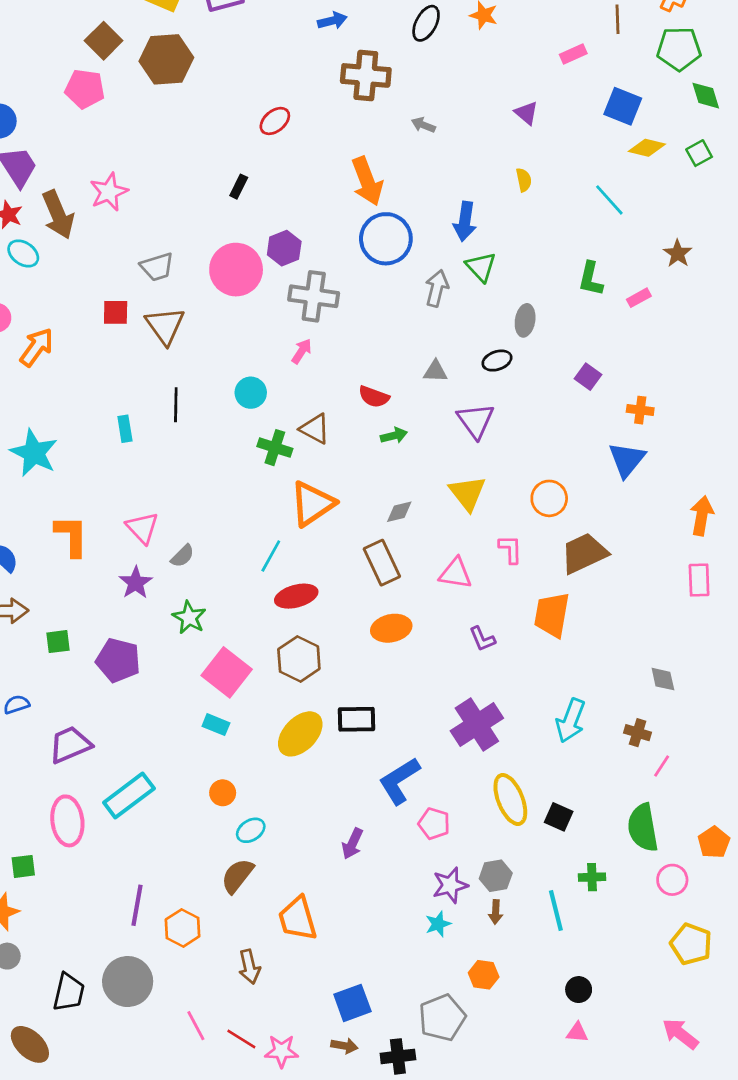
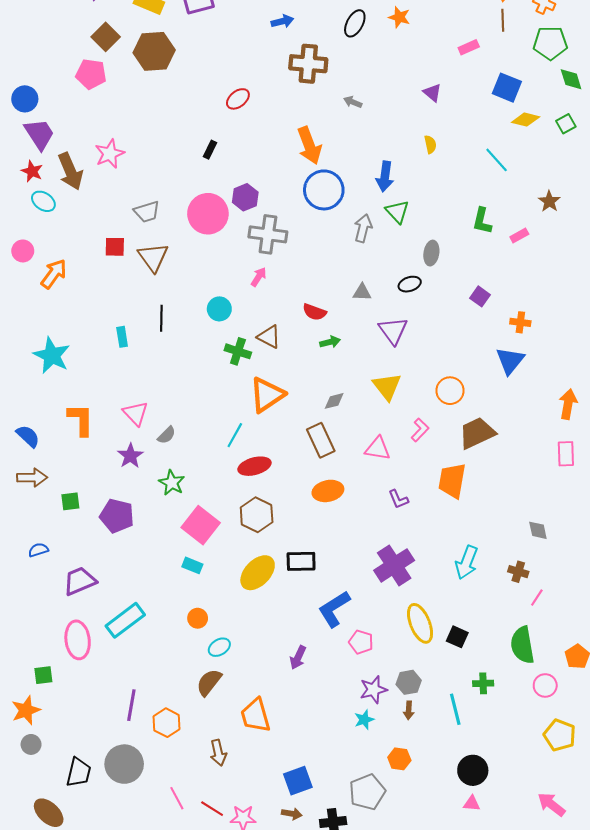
pink L-shape: (510, 549) -> (420, 430), turned 45
black circle: (579, 990) -> (473, 770), size x1.5

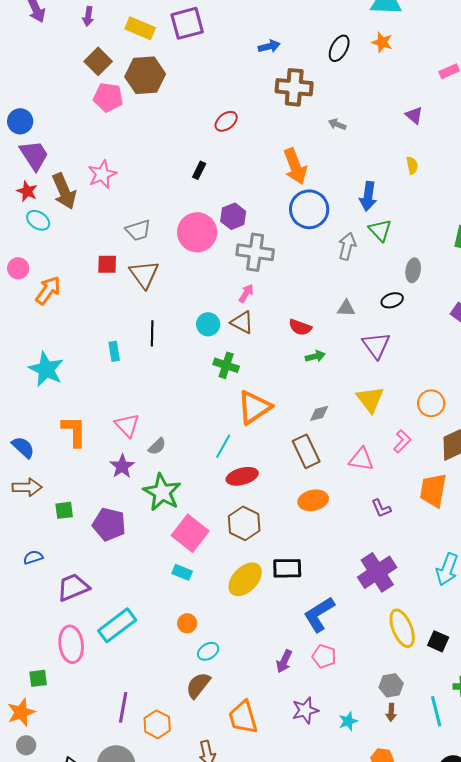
pink pentagon: (91, 74) -> (108, 97), moved
brown triangle: (269, 337) -> (242, 322), moved
green star: (172, 483) -> (162, 492), size x1.5
pink pentagon: (361, 642) -> (324, 656), moved
purple star: (373, 690) -> (305, 710), moved

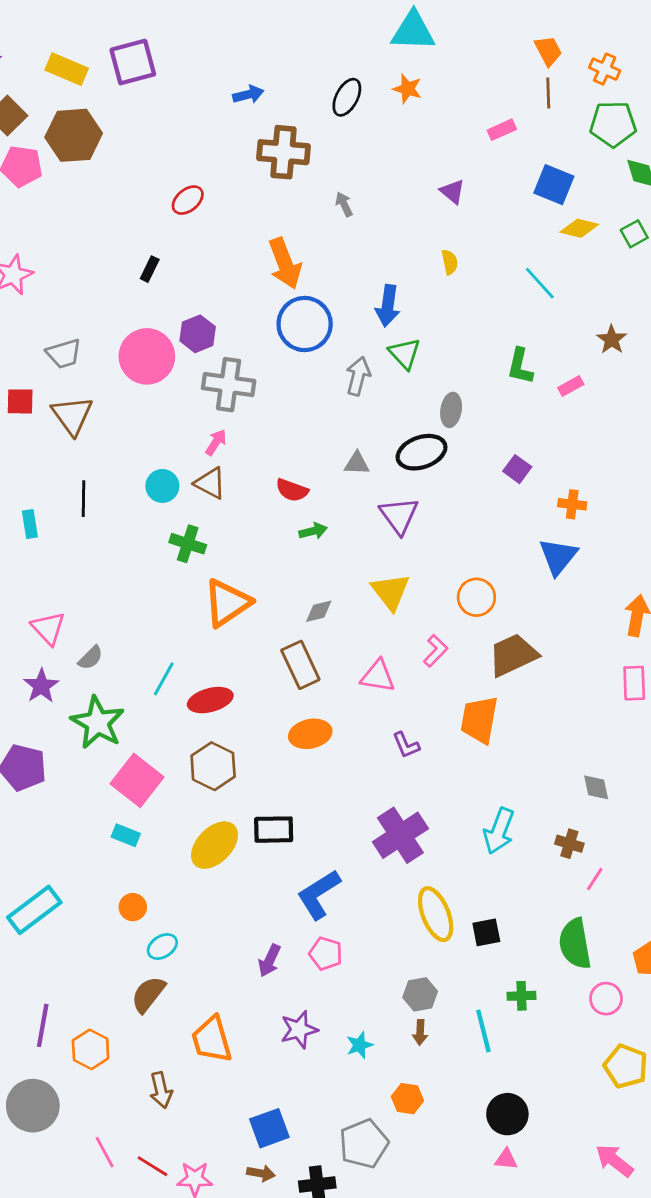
gray arrow: (337, 124) -> (344, 204), turned 42
black ellipse: (392, 300) -> (422, 452), size x1.6
cyan line: (223, 446) -> (164, 679), moved
black square: (438, 641) -> (486, 932), turned -35

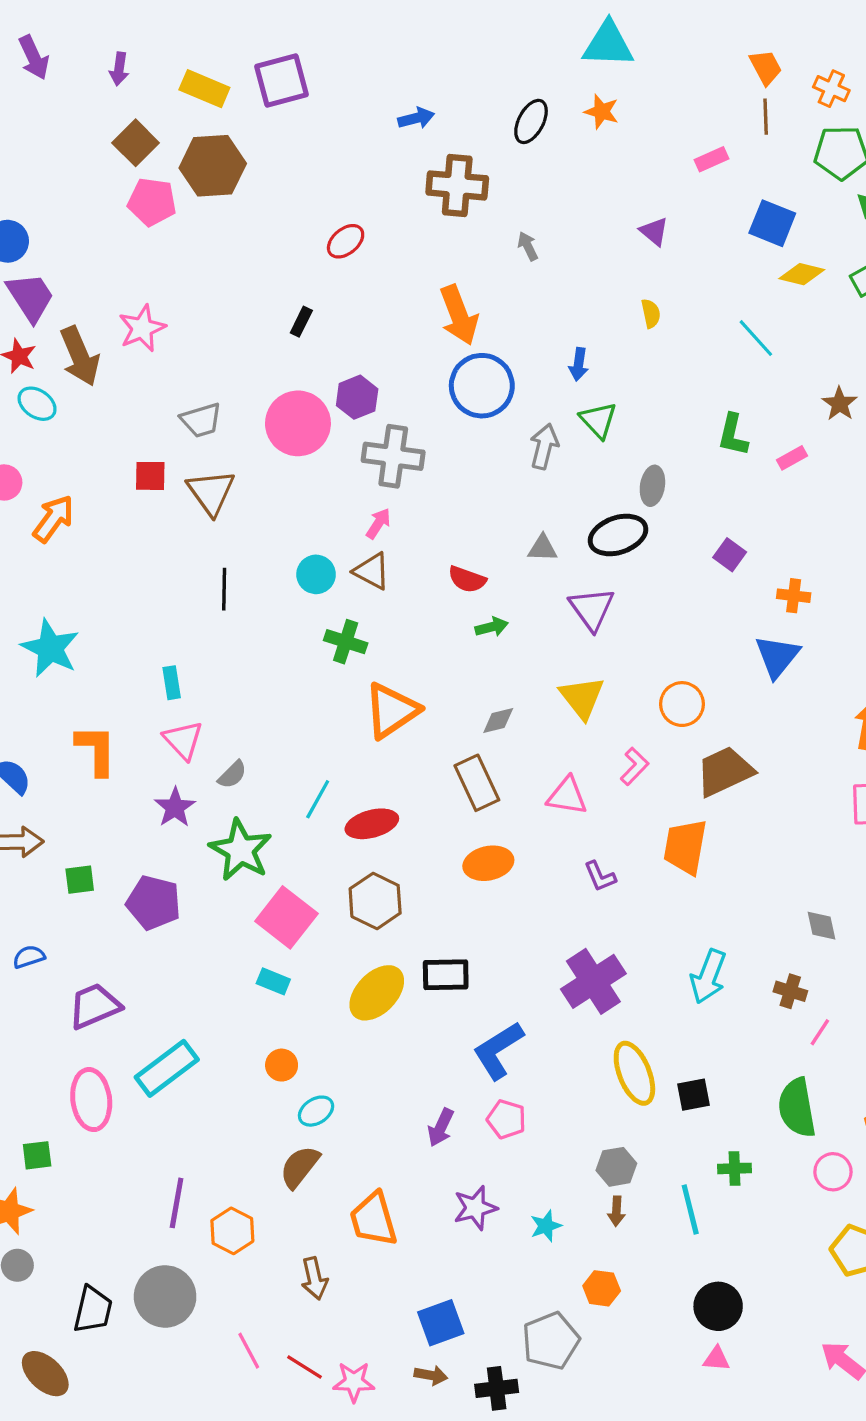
blue arrow: (388, 306) -> (579, 364), size x0.7
cyan rectangle: (30, 524) -> (172, 683), moved

